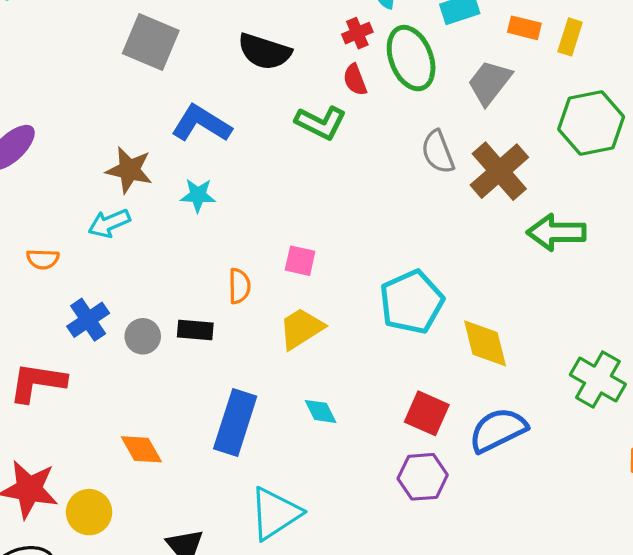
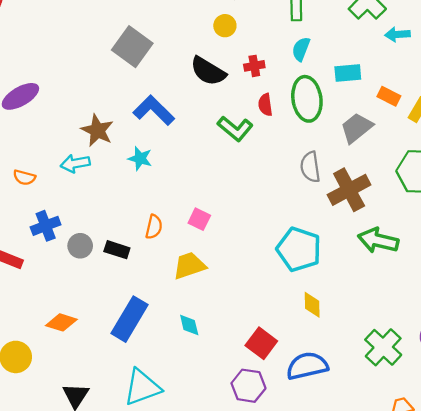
red cross: (357, 33) -> (254, 66), moved
cyan pentagon: (412, 302) -> (299, 249), moved, turned 30
yellow diamond: (485, 343) -> (312, 305), size x0.7
orange diamond: (141, 449) -> (61, 322), turned -56

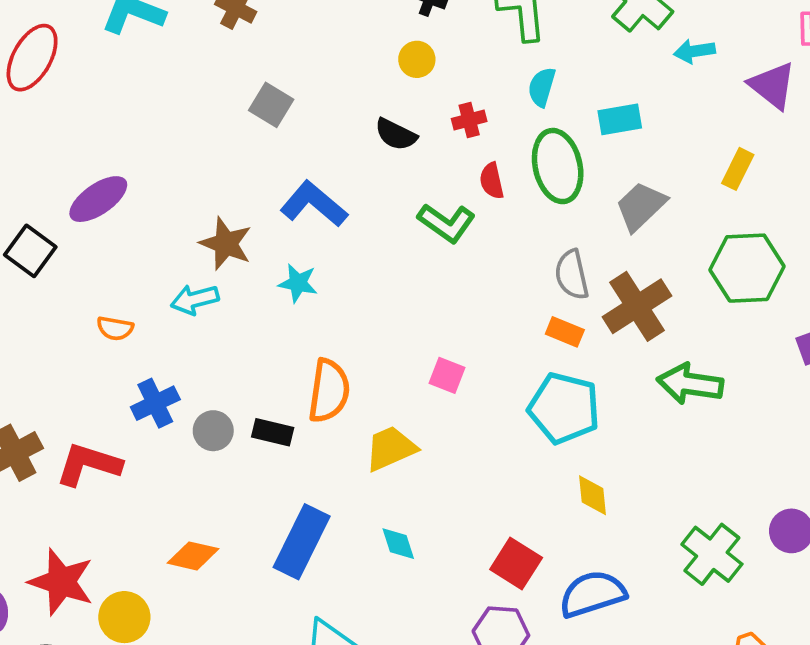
gray square: (132, 47) -> (271, 105), size x0.7
black semicircle: (208, 71) -> (396, 134), size x0.7
orange rectangle: (389, 96) -> (565, 332), moved
pink square: (199, 219) -> (447, 375), moved
orange semicircle: (154, 227) -> (329, 391), size x1.6

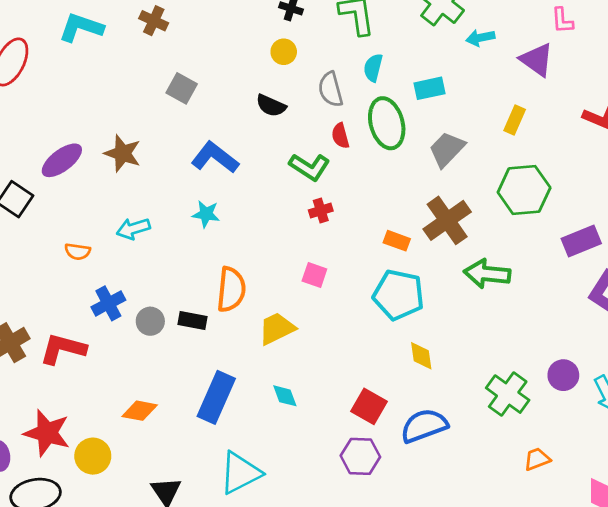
red cross: (469, 120) -> (321, 211), moved
brown star: (226, 244) -> (123, 153), moved
gray semicircle: (572, 275) -> (331, 89), moved

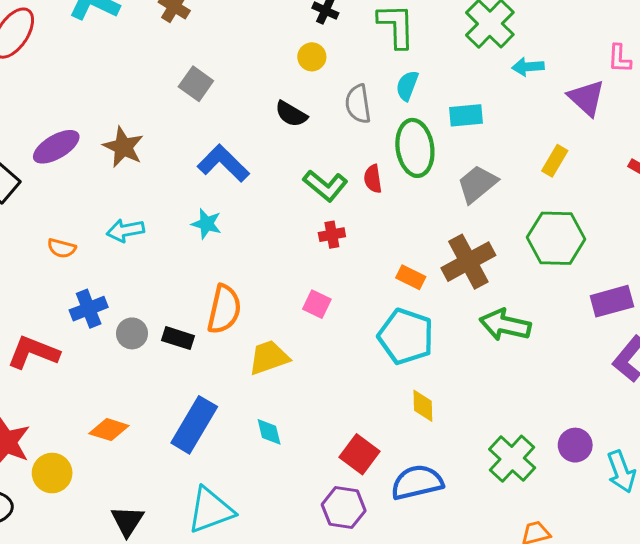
red semicircle: (340, 136) -> (373, 179), moved

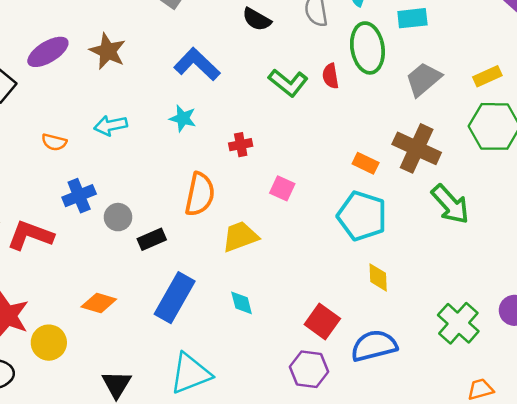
yellow rectangle: (555, 161) -> (487, 76), moved, turned 36
red cross: (332, 235) -> (241, 145), moved
brown cross: (468, 262) -> (417, 148), turned -36
green arrow: (505, 325) -> (450, 204), turned -144
black rectangle: (178, 338) -> (152, 239), moved, turned -40

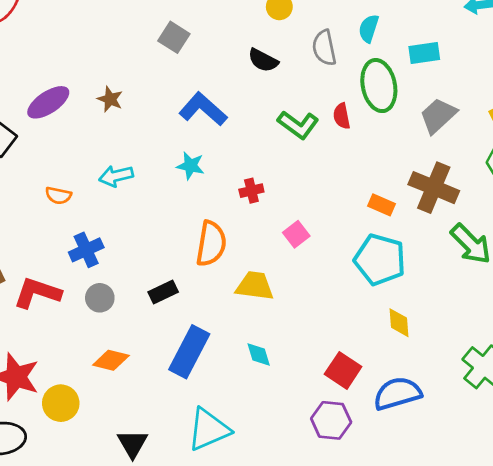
brown star: (108, 51) -> (110, 99), size x0.7
pink square: (282, 188) -> (296, 234), turned 30
gray circle: (118, 217) -> (100, 298), moved
yellow trapezoid: (240, 237) -> (255, 286), turned 30

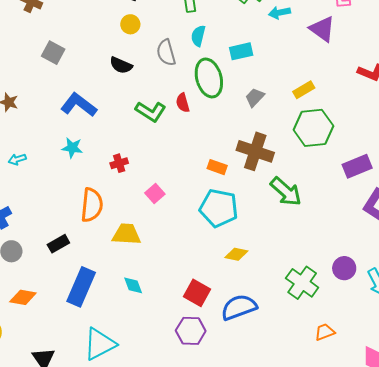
gray trapezoid: (438, 116) -> (255, 97), size x0.7
cyan arrow: (116, 176) -> (17, 159), size x0.7
yellow diamond: (399, 323) -> (236, 254), turned -70

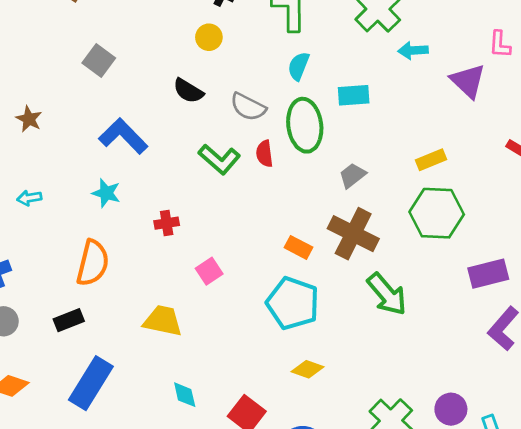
gray semicircle: (166, 53) -> (248, 107), moved, turned -56
gray trapezoid: (255, 97) -> (352, 175), moved
orange semicircle: (92, 205) -> (93, 263), moved
cyan diamond: (133, 285) -> (185, 395), moved

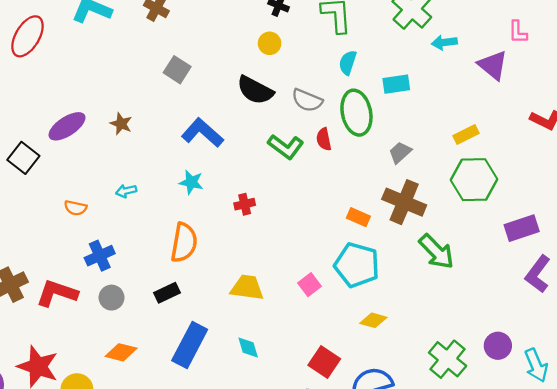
black semicircle: (188, 91) -> (255, 90), size x1.4
pink square: (209, 271) -> (309, 285), moved
cyan diamond: (185, 395) -> (248, 347), moved

